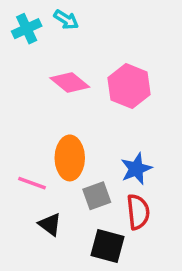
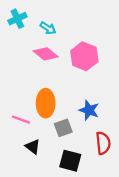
cyan arrow: (66, 20) -> (48, 28), moved
blue star: (136, 169) -> (89, 110), turned -30
red semicircle: (138, 212) -> (103, 143), moved

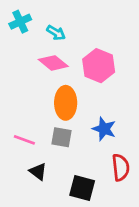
orange ellipse: (46, 103) -> (66, 103), moved
gray square: (63, 128) -> (61, 137), moved, turned 30

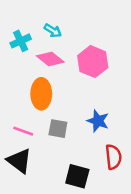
cyan cross: (20, 22) -> (21, 41), moved
orange ellipse: (66, 103) -> (41, 94), moved
black triangle: (38, 172) -> (19, 161), moved, size x1.5

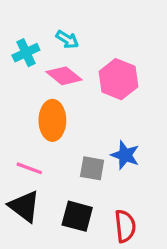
gray square: (58, 129) -> (92, 168), moved
red semicircle: (113, 157) -> (125, 226), moved
black square: (77, 176) -> (77, 216), moved

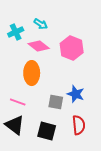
red semicircle: (125, 226) -> (79, 125), moved

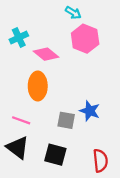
cyan arrow: (41, 24) -> (73, 13), moved
pink hexagon: (72, 48) -> (85, 39), moved
red semicircle: (79, 125) -> (100, 161), moved

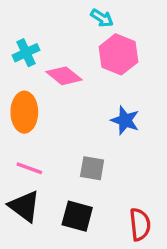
orange ellipse: (38, 86) -> (24, 112), moved
blue star: (90, 111) -> (125, 120), moved

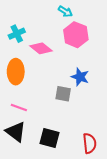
gray square: (92, 168) -> (63, 94), moved

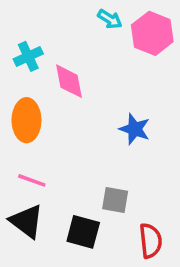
pink hexagon: (76, 35) -> (152, 33), moved
pink diamond: (41, 48) -> (69, 81), turned 40
gray square: (63, 94) -> (115, 200), moved

